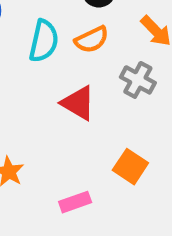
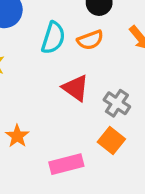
gray cross: (138, 80) -> (117, 103), moved
pink rectangle: (75, 202) -> (66, 164), size x1.4

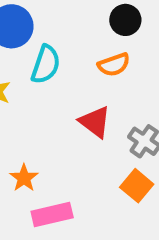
cyan semicircle: (53, 38) -> (46, 64), moved
pink rectangle: (66, 164) -> (52, 214), moved

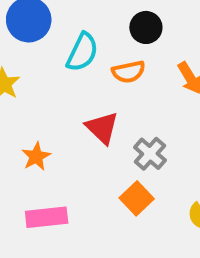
cyan semicircle: (46, 64) -> (82, 52), moved
orange star: (24, 178) -> (36, 157), moved

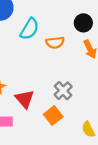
black circle: (146, 27) -> (83, 23), moved
red triangle: (102, 128) -> (25, 99), moved

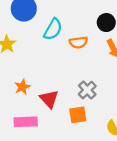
orange square: (53, 116) -> (78, 115), turned 30

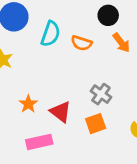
orange semicircle: (78, 42) -> (81, 43), turned 36

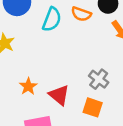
orange semicircle: (81, 43) -> (81, 14), moved
orange square: (96, 124) -> (93, 107), turned 36

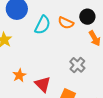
gray cross: (99, 79) -> (77, 65), moved

